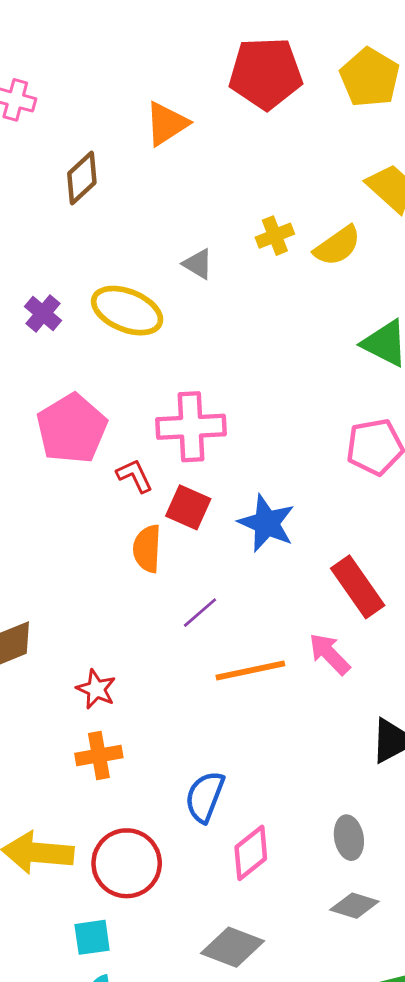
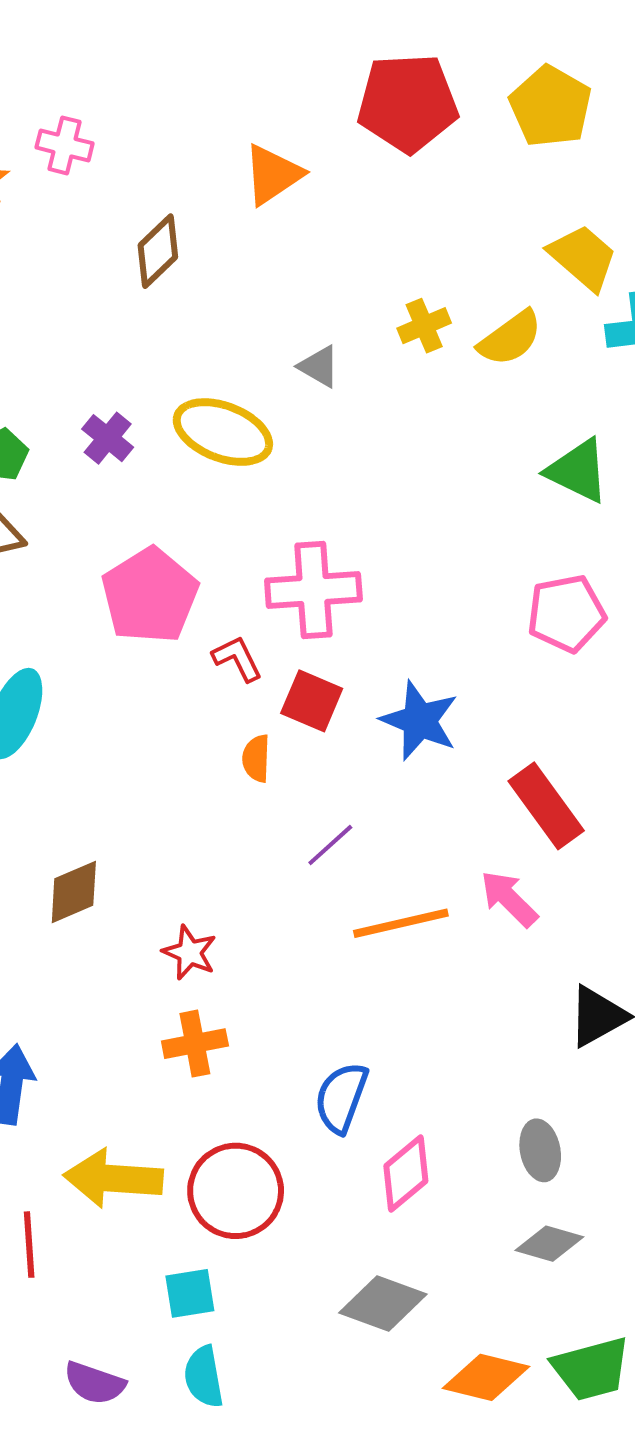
orange semicircle: (147, 549) -> (256, 758), size x0.7

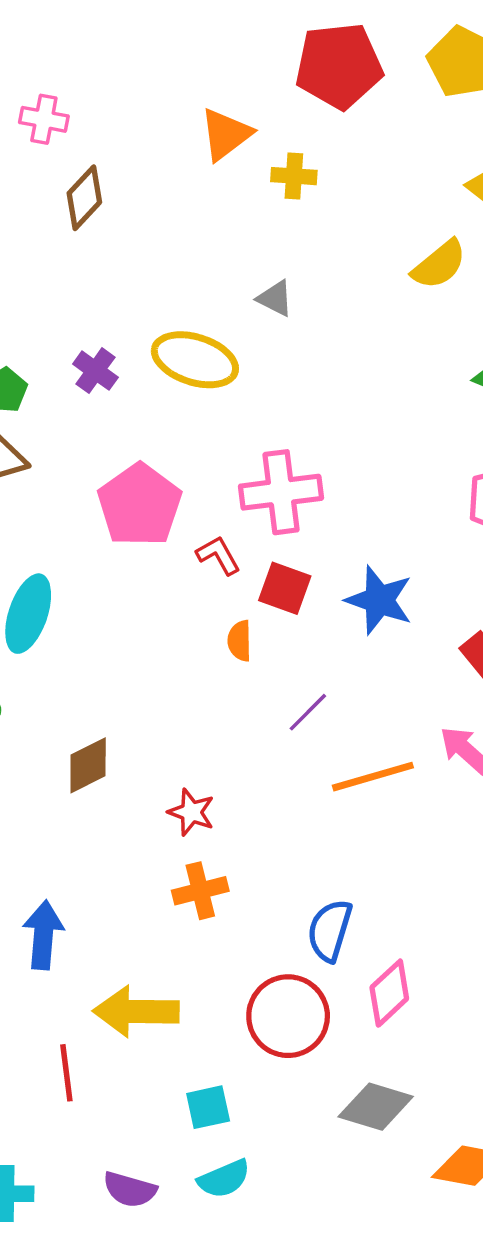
brown diamond: (158, 251) -> (84, 198), moved
yellow cross: (424, 326) -> (294, 176), moved, turned 30
red circle: (236, 1191) -> (288, 1016), moved
cyan semicircle: (204, 1377) -> (224, 1179), turned -100

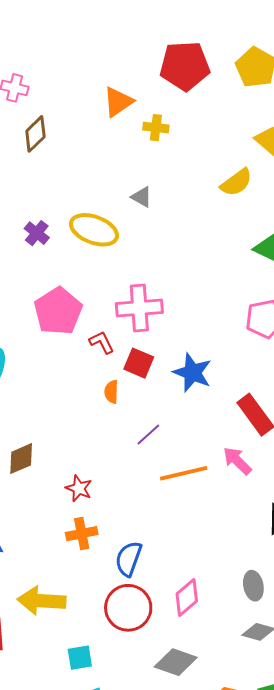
blue semicircle: (330, 930) -> (129, 559), moved

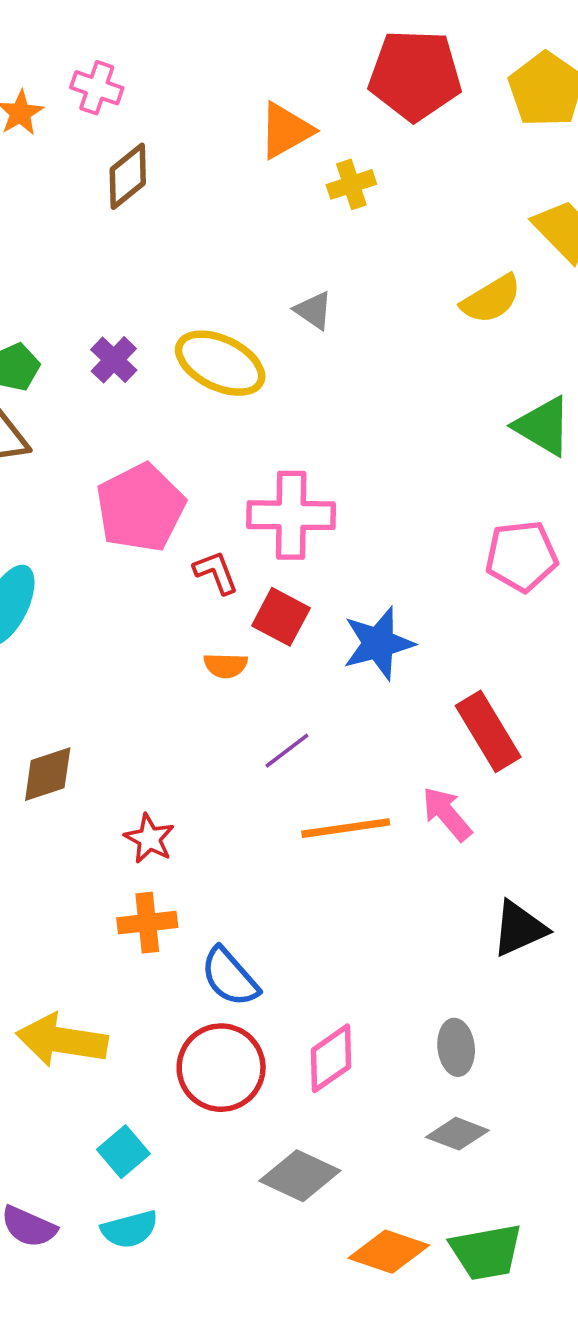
yellow cross: (156, 128) -> (351, 184), turned -30
blue star: (192, 373) -> (378, 643), turned 30
orange semicircle: (111, 392) -> (226, 665), turned -95
blue semicircle: (129, 559) -> (230, 977), turned -66
cyan square: (80, 658) -> (123, 1152), turned -36

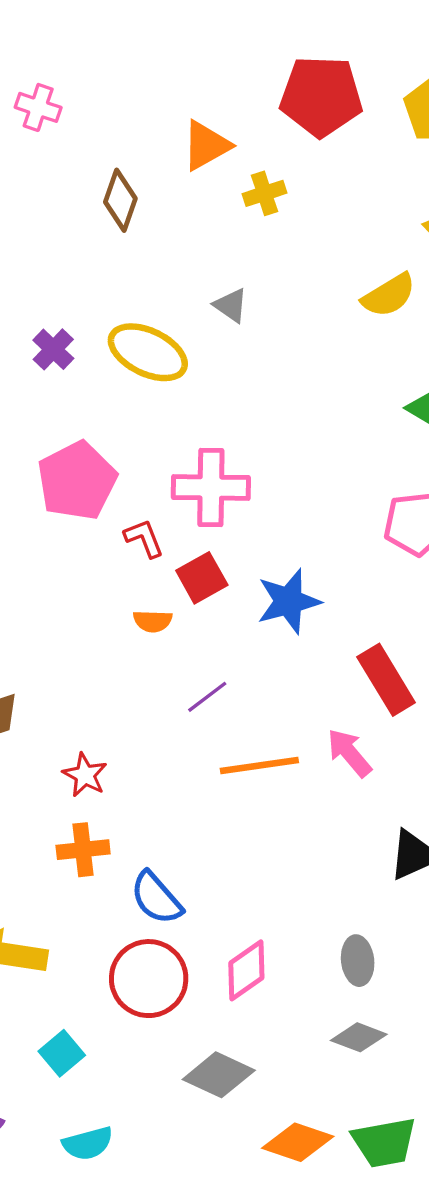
brown diamond: (128, 176) -> (120, 200), moved, turned -32
red square: (281, 617) -> (202, 578), turned 33
cyan semicircle: (130, 1229) -> (88, 1143), moved

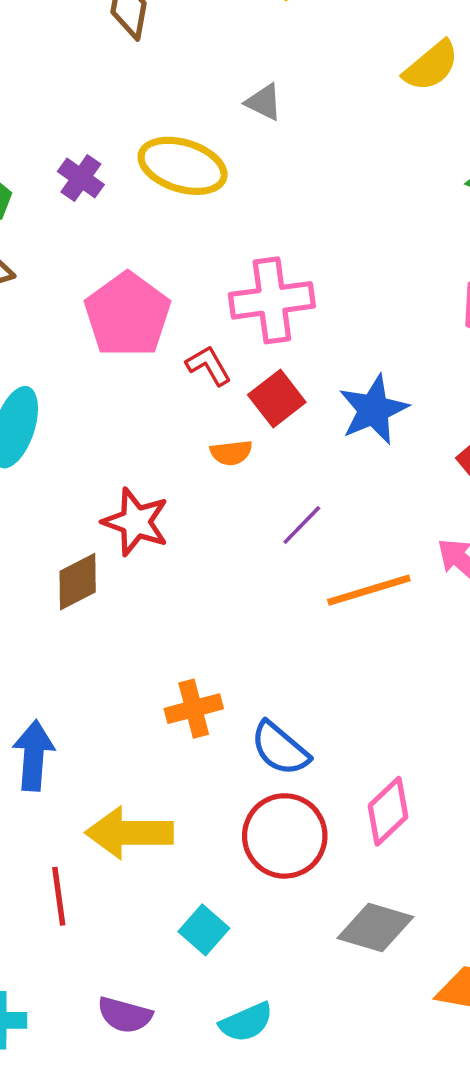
red star: (85, 775) -> (136, 522), moved, size x1.4

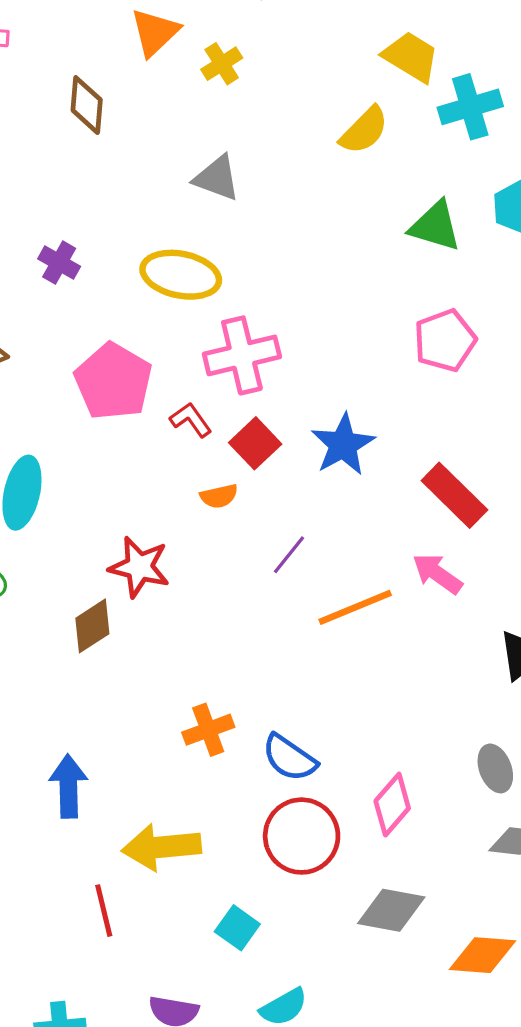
gray triangle: (264, 102) -> (217, 178), size x1.4
yellow ellipse: (183, 166) -> (181, 275), moved

